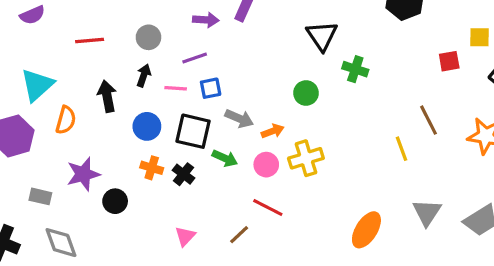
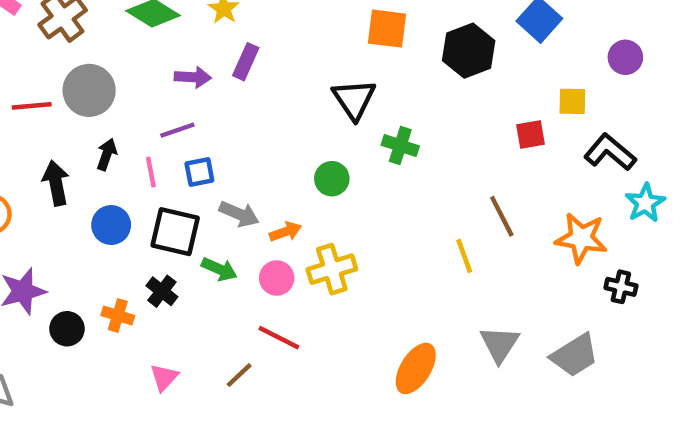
gray circle: (148, 37) -> (89, 90), moved, size x1.5
pink line: (176, 88) -> (151, 172), turned 75
orange cross: (152, 168) -> (118, 316), moved

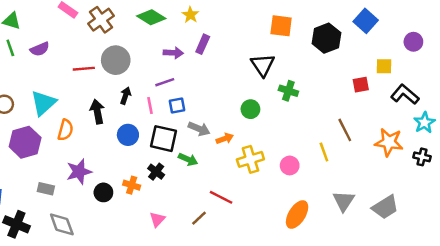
pink circle: (277, 278) -> (290, 165), moved
black cross: (621, 287) -> (422, 157), moved

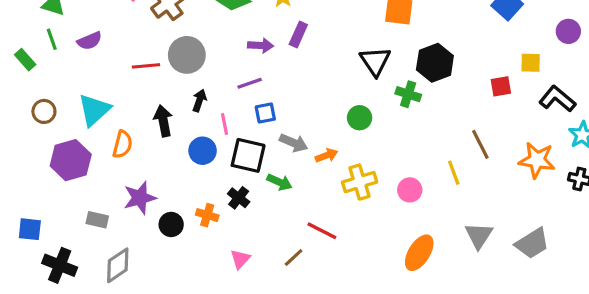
black hexagon: (326, 38) -> (435, 63), moved
pink line: (150, 105) -> (225, 124), moved
gray diamond: (62, 224) -> (118, 265), turned 76

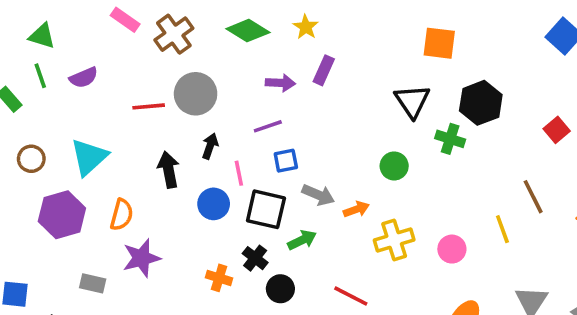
red square: (501, 86) -> (557, 130), turned -30
orange semicircle: (122, 144) -> (122, 215), moved
green arrow: (279, 182) -> (302, 240), turned -50
black circle: (171, 224) -> (280, 289), moved

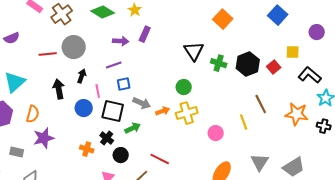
orange square: (439, 43) -> (223, 19), moved, turned 36
black hexagon: (481, 103) -> (248, 64), moved
green cross: (450, 139) -> (219, 63), moved
yellow cross: (394, 240) -> (187, 113), moved

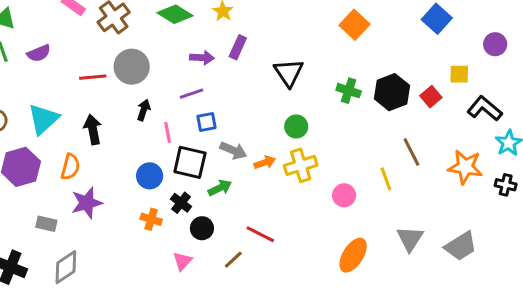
black triangle: (194, 51) -> (289, 73), moved
black arrow: (59, 89) -> (93, 129), moved
blue circle: (84, 108) -> (150, 176), moved

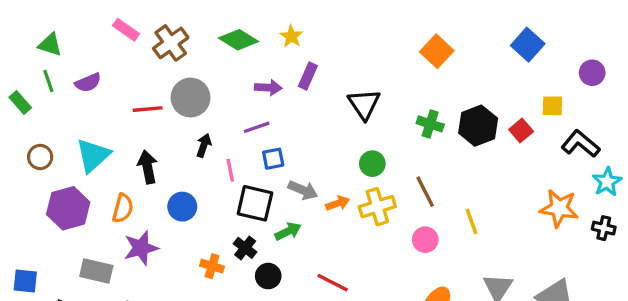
brown line: (411, 152) -> (425, 192), moved
blue circle: (150, 176) -> (182, 207), moved
gray rectangle: (46, 224) -> (96, 271), size x1.4

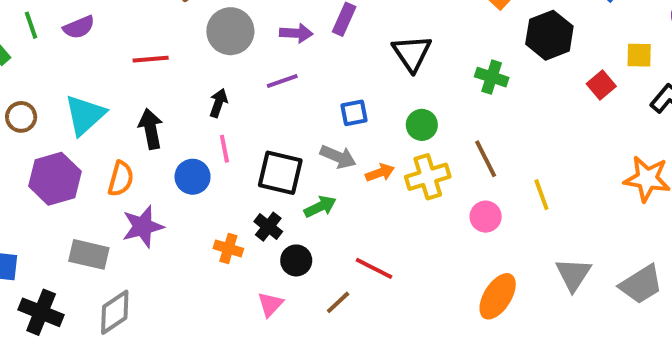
gray circle: (191, 98) -> (230, 31), moved
black hexagon: (478, 126) -> (549, 35), moved
blue square: (273, 159) -> (354, 113), moved
pink line: (230, 170) -> (224, 149), moved

